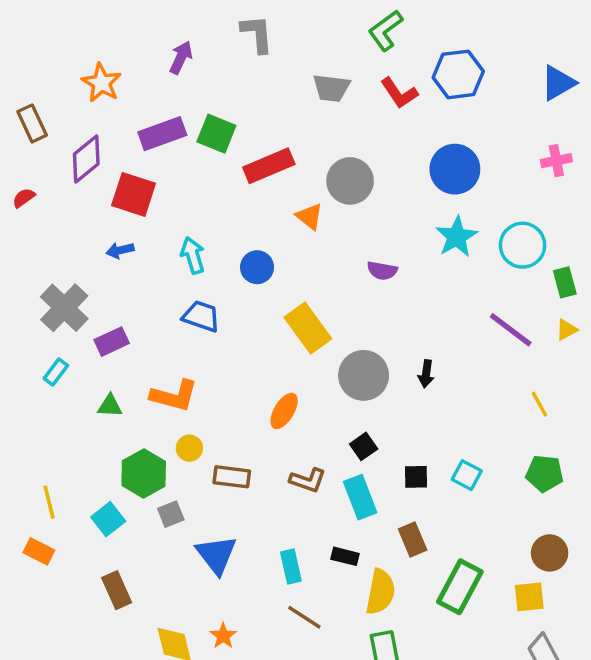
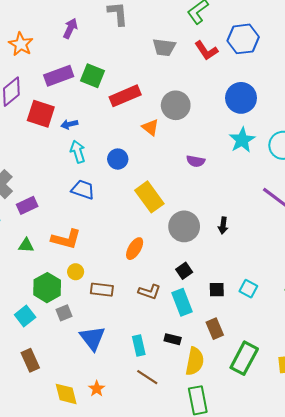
blue arrow: (120, 250) -> (69, 124), moved

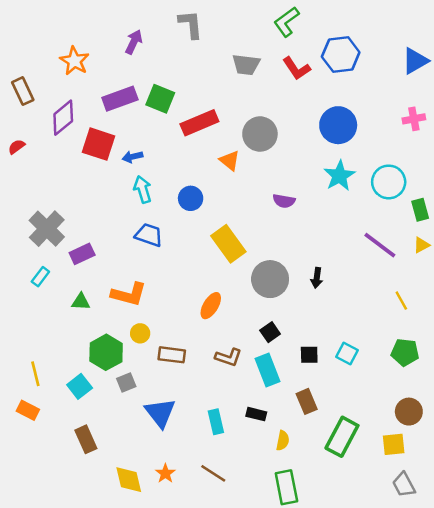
yellow semicircle: (195, 361) -> (283, 441), size x0.6
brown line: (147, 377) -> (213, 473), moved

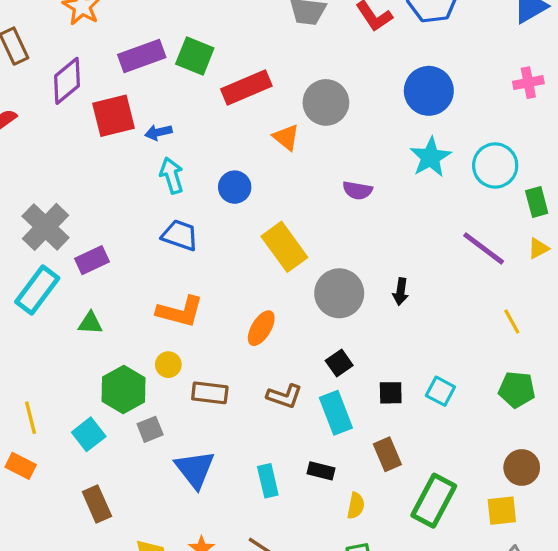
red square: (98, 144) -> (114, 116), turned -32
cyan rectangle: (40, 277) -> (37, 290), size x1.8
orange L-shape: (129, 294) -> (180, 312), moved

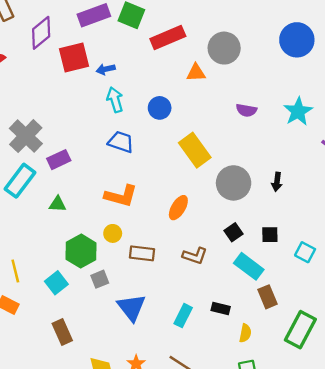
orange triangle: (286, 137) -> (196, 73), turned -42
cyan star: (430, 157) -> (298, 111), moved
black square: (391, 393) -> (270, 235), moved
cyan rectangle: (336, 413) -> (249, 266), moved, turned -32
cyan rectangle: (268, 481) -> (183, 316), turned 40

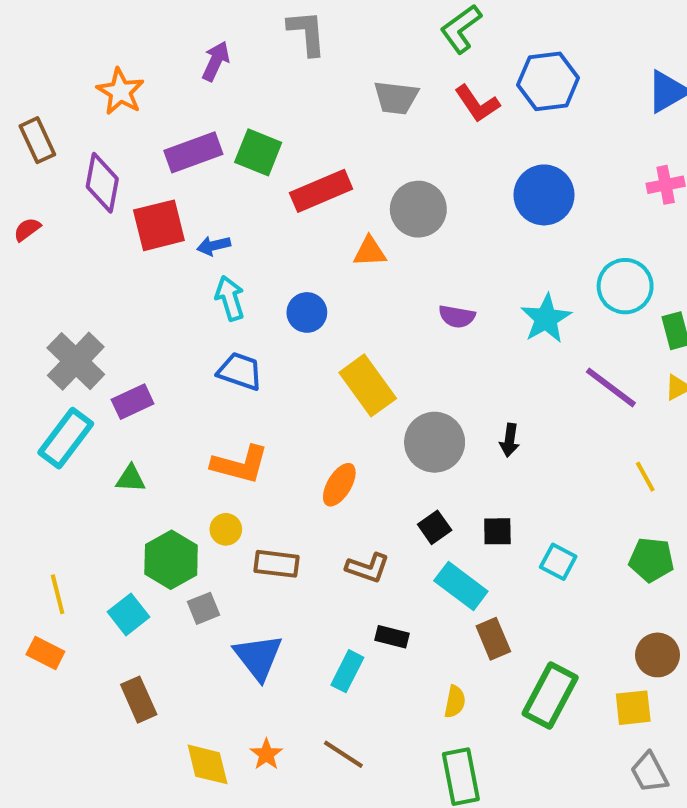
purple diamond: (41, 33) -> (102, 183), turned -40
black rectangle: (221, 309) -> (392, 637), moved

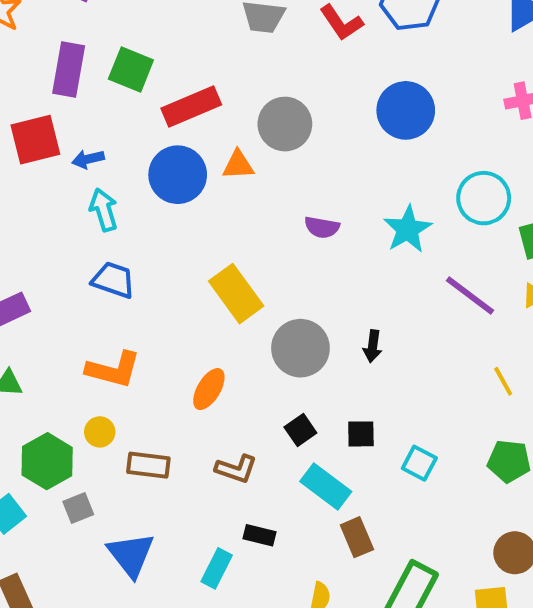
purple rectangle: (193, 152) -> (69, 69), turned -60
blue circle: (307, 312) -> (178, 175), moved, size x1.5

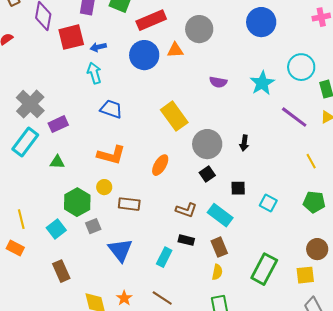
cyan arrow: (104, 210) -> (94, 73), moved
black square: (300, 430) -> (207, 174), moved
brown L-shape: (236, 469) -> (186, 210), moved
brown rectangle: (357, 537) -> (219, 247), moved

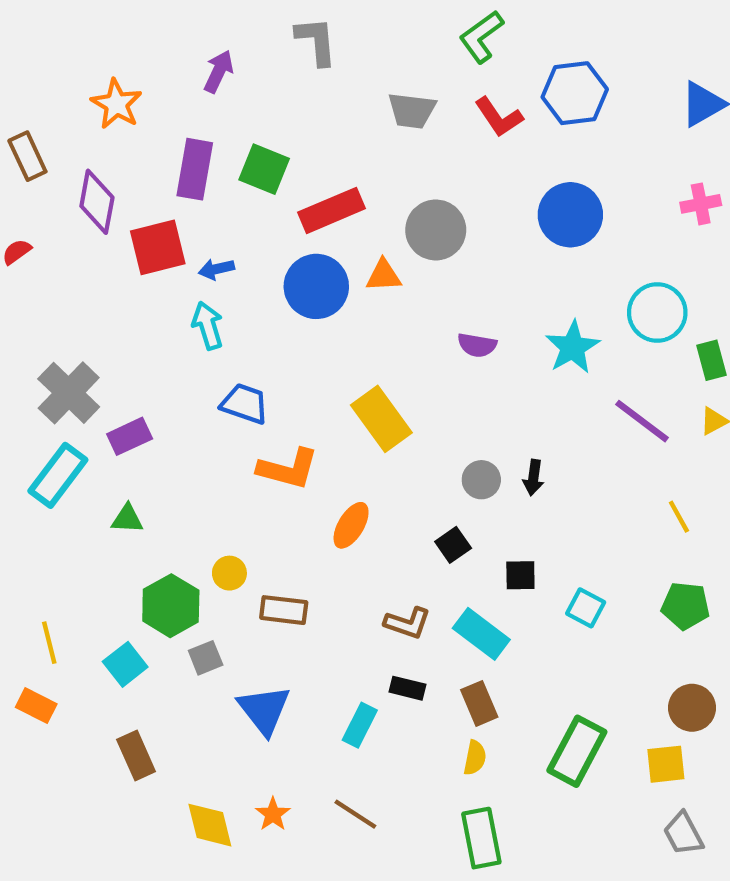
gray circle: (207, 144) -> (481, 480), moved, size x0.6
orange L-shape: (111, 155) -> (288, 469), moved

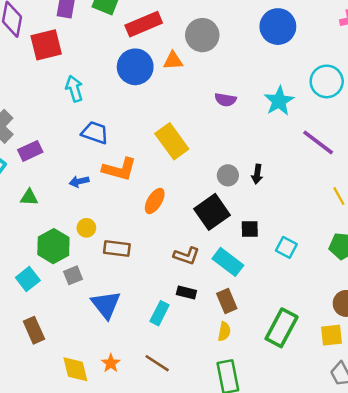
blue arrow: (216, 269) -> (79, 181), moved
black square: (453, 545) -> (212, 212), size x1.8

